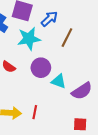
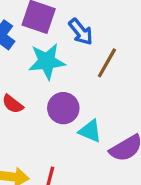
blue arrow: (49, 19) -> (81, 32), turned 90

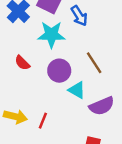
brown line: (107, 63) -> (94, 63), moved, turned -70

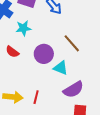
cyan star: (51, 35) -> (23, 28), moved, size x0.7
purple semicircle: (102, 106) -> (73, 89), moved

